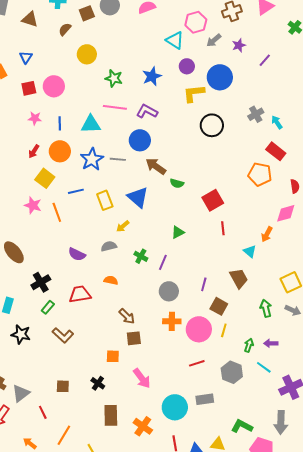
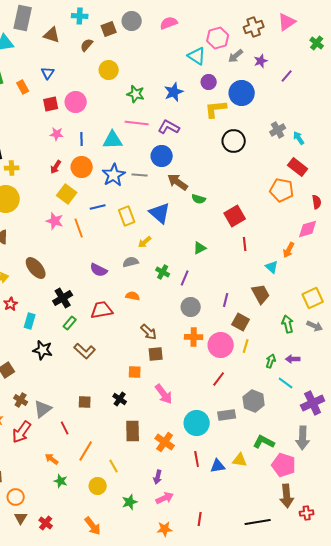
red line: (197, 363) -> (219, 379), turned -35
gray hexagon: (232, 372) -> (254, 401), moved

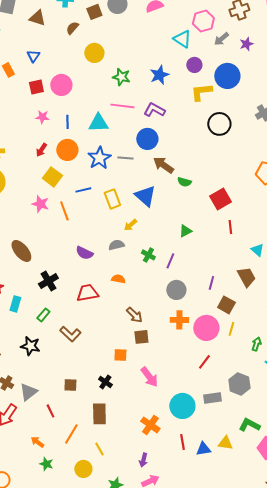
green rectangle: (70, 323) -> (43, 315), moved
black star: (43, 350) -> (30, 346), moved
brown rectangle: (133, 431) -> (99, 414), moved

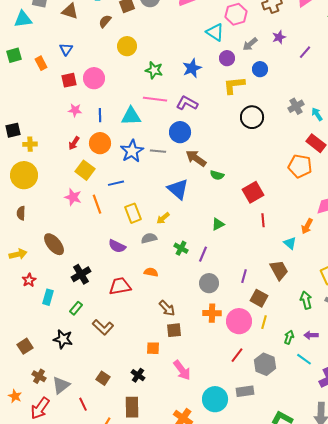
gray arrow: (221, 39) -> (250, 44), moved
blue circle: (227, 76) -> (260, 69), size x0.6
yellow rectangle: (112, 199) -> (133, 213), moved
gray hexagon: (239, 384) -> (265, 364), moved
brown square: (70, 385) -> (103, 378), turned 32

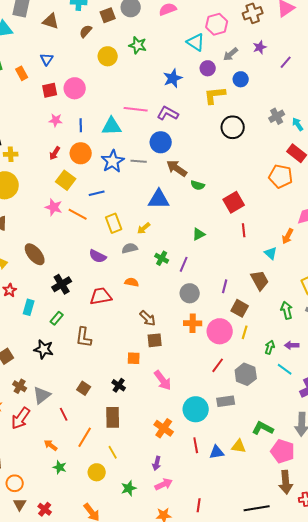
green star: (154, 70) -> (138, 45), moved
blue triangle: (178, 189) -> (159, 199), turned -40
orange line: (97, 204) -> (78, 214), turned -42
brown L-shape: (103, 327) -> (84, 337), turned 55

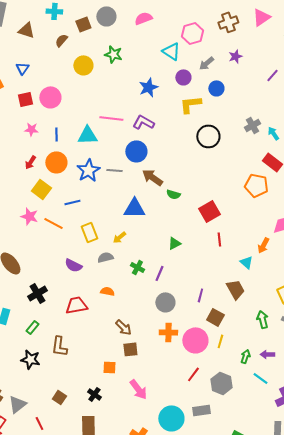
purple line: (286, 62) -> (272, 75), moved
black star: (44, 349) -> (30, 359), moved

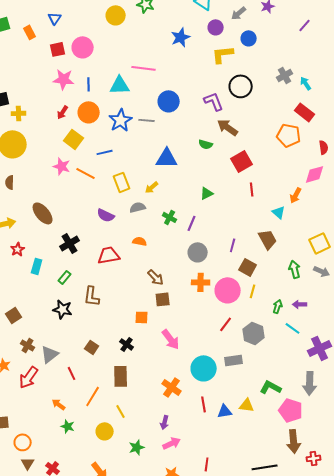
purple L-shape: (143, 122) -> (214, 101), moved, turned 40
pink star: (31, 129) -> (64, 79), size x1.5
brown arrow: (152, 177) -> (228, 127), moved

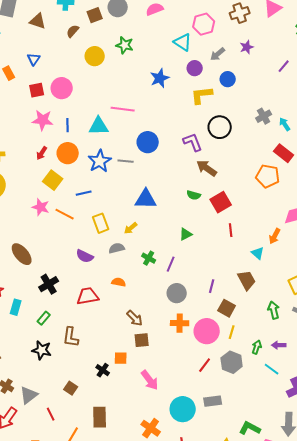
green semicircle: (206, 144) -> (194, 195), moved
gray hexagon: (254, 333) -> (232, 362), moved
black cross: (127, 344) -> (103, 370), moved

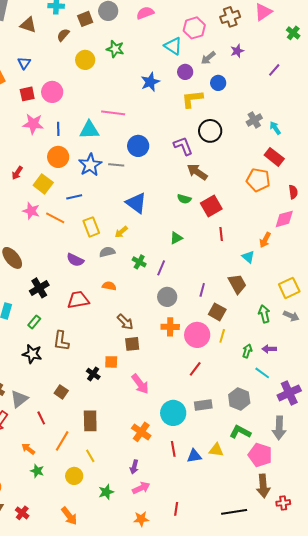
red arrow: (42, 153) -> (17, 173), moved
blue triangle: (146, 199) -> (136, 203), turned 35
gray hexagon: (232, 362) -> (239, 399), moved

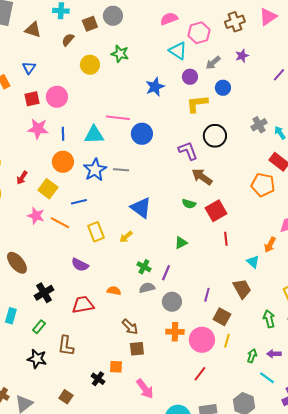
pink semicircle: (145, 13) -> (169, 19), moved
blue circle: (138, 146) -> (142, 134), moved
gray semicircle: (107, 252) -> (147, 288), moved

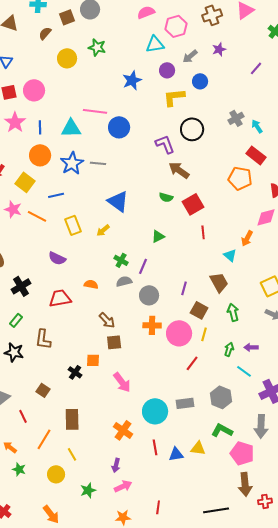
cyan triangle: (178, 51) -> (155, 44), turned -42
pink star: (38, 129) -> (15, 122), turned 30
green arrow: (269, 319) -> (233, 312), moved
red line: (200, 374) -> (192, 363), moved

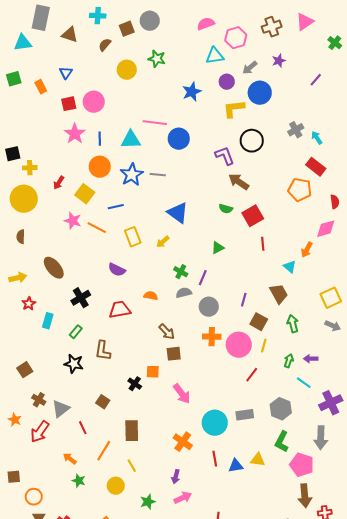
blue circle: (200, 81) -> (260, 93), size x1.5
green L-shape: (222, 430) -> (282, 442), turned -90

